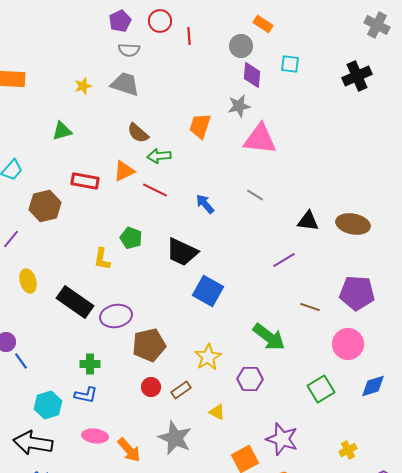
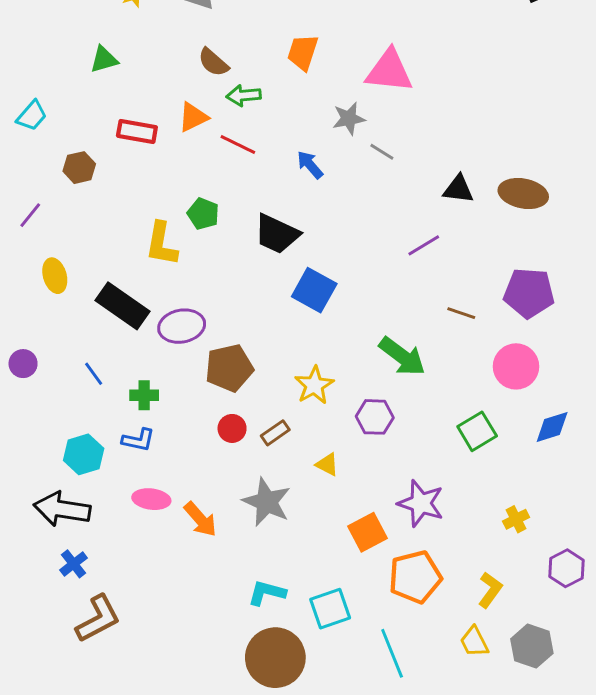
gray star: (239, 106) -> (349, 119), moved
brown hexagon: (45, 206) -> (79, 168), size x0.7
yellow L-shape: (102, 259) -> (161, 244), size x1.4
blue line: (21, 361) -> (94, 374), moved

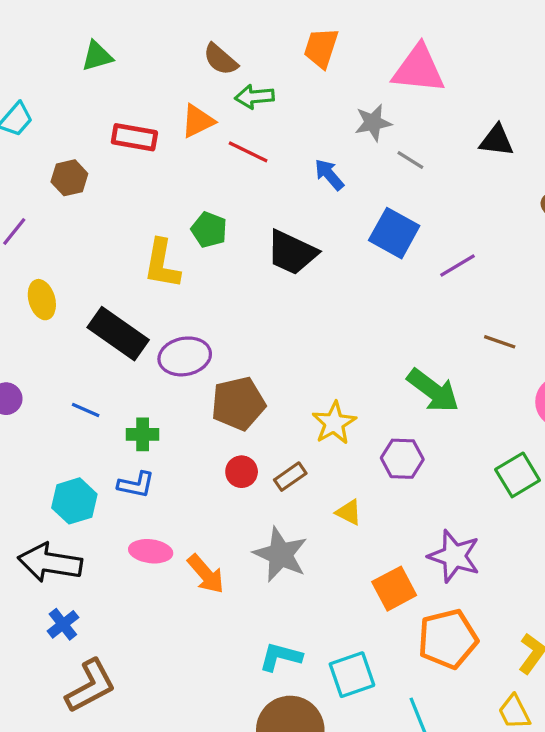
black triangle: (458, 189) -> (496, 140), moved
blue square: (314, 290) -> (394, 233), moved
blue line: (94, 374) -> (86, 410), turned -30

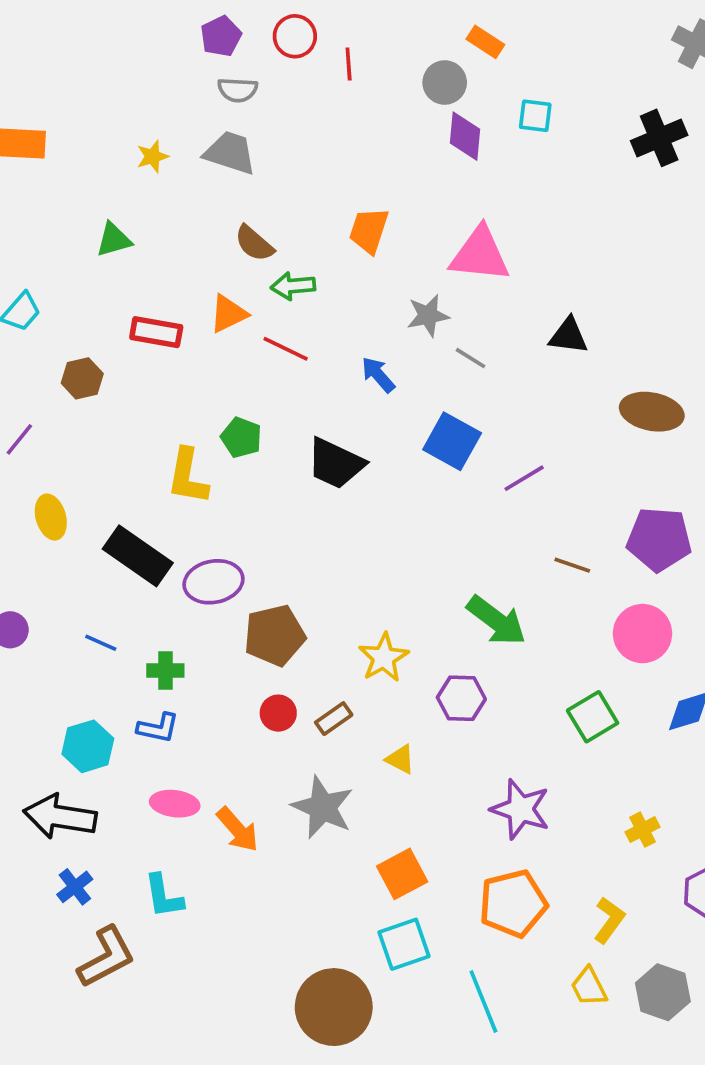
orange square: (394, 589) -> (402, 874), moved
cyan L-shape: (281, 657) -> (164, 896), moved, turned -114

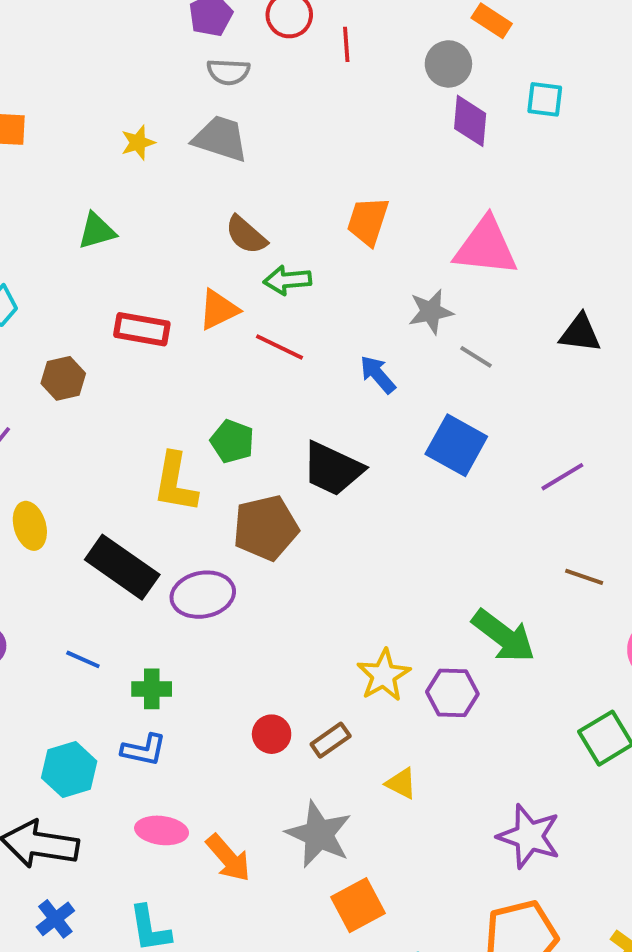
purple line: (524, 478) -> (562, 477), moved
brown pentagon: (275, 635) -> (266, 528), moved
purple hexagon: (461, 698) -> (452, 693), moved
orange square: (402, 874) -> (358, 905), moved

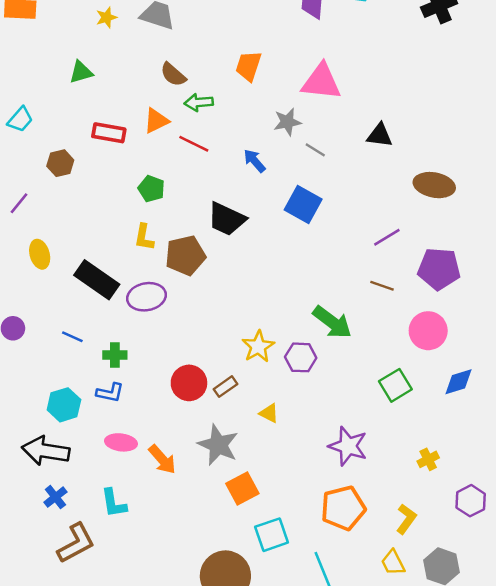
green pentagon: (232, 441) -> (151, 189), moved
purple line: (562, 477) -> (387, 237), moved
yellow L-shape: (175, 483) -> (144, 237), moved, size x0.7
red circle: (272, 734) -> (189, 383), size x1.5

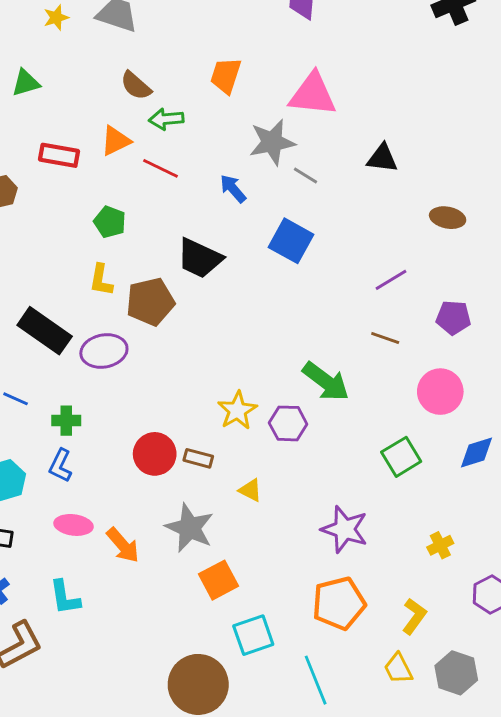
gray star: (287, 122) -> (272, 142), size x1.4
brown ellipse: (434, 185) -> (448, 218), size x0.7
purple pentagon: (439, 269) -> (453, 318), size x0.7
brown rectangle: (225, 387) -> (198, 458), turned 50
blue L-shape: (110, 393) -> (60, 466), turned 104

